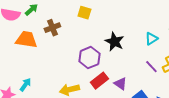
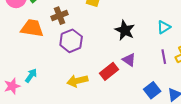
purple hexagon: (89, 58) -> (71, 41), moved
purple line: (151, 67) -> (164, 57), turned 32
purple triangle: (120, 84) -> (129, 60), moved

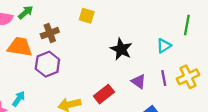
purple hexagon: (71, 41) -> (47, 64), moved
purple triangle: (129, 60) -> (138, 81), moved

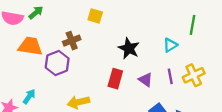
brown cross: (50, 33) -> (72, 41), moved
red rectangle: (104, 94) -> (115, 79), moved, turned -36

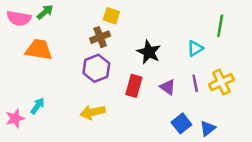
brown cross: (72, 41) -> (100, 37), moved
purple hexagon: (57, 63) -> (96, 68), moved

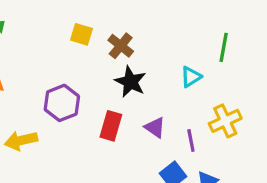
brown cross: (100, 37) -> (121, 46), moved, turned -30
purple line: (195, 83) -> (191, 141), moved
yellow arrow: (93, 112) -> (21, 141), moved

